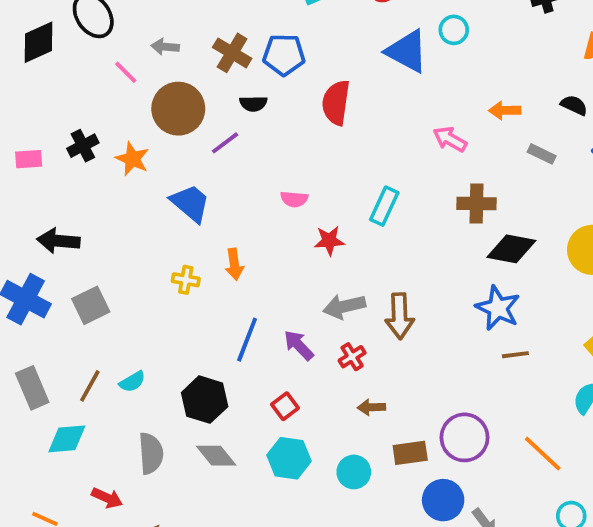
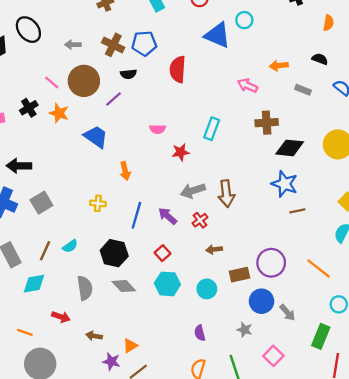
pink line: (126, 72) -> (52, 82), moved
yellow cross: (186, 280) -> (98, 203), moved

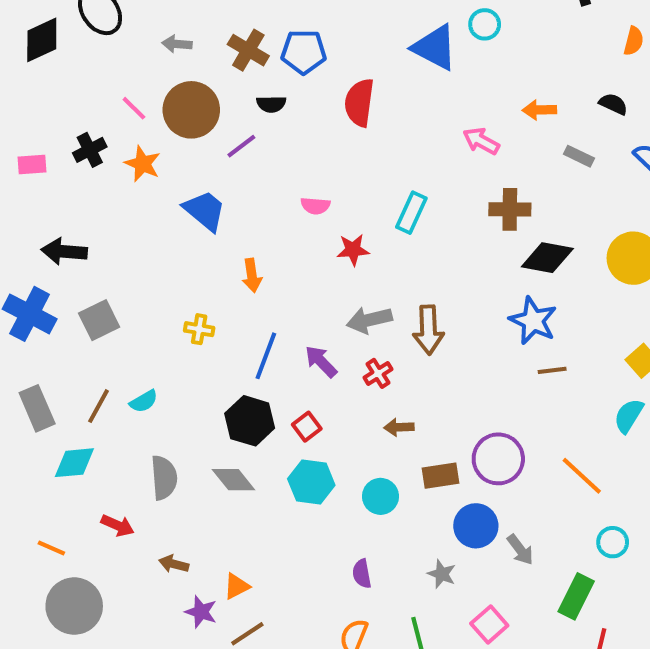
black hexagon: (114, 253) -> (250, 421), moved

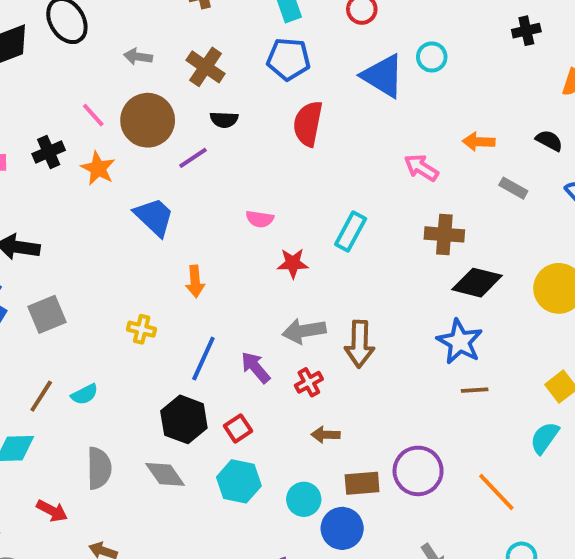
blue pentagon: (304, 52) -> (289, 59), moved
blue circle: (476, 526) -> (342, 528), moved

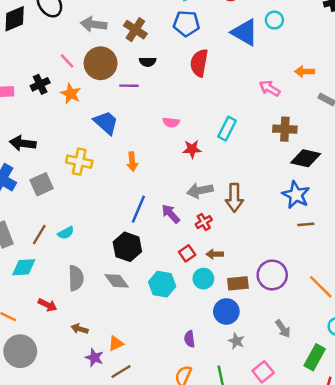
gray arrow: (138, 57) -> (94, 24), size x1.5
purple line: (193, 158) -> (129, 86), turned 36
yellow cross: (142, 329) -> (79, 162), moved, size x1.5
red square: (238, 428) -> (187, 253), moved
cyan circle: (304, 499) -> (203, 279), moved

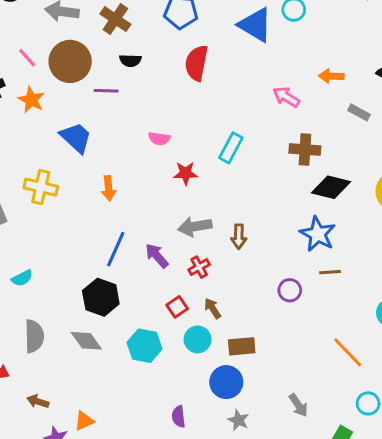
brown arrow: (234, 198) -> (239, 236), size x0.7
brown arrow: (215, 254) -> (213, 308), turned 56
purple circle: (272, 275) -> (290, 290), moved, size x0.6

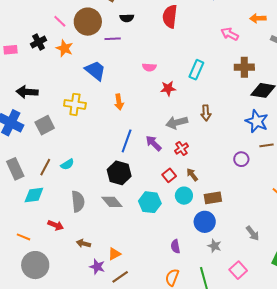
brown arrow: (239, 236) -> (206, 113), moved

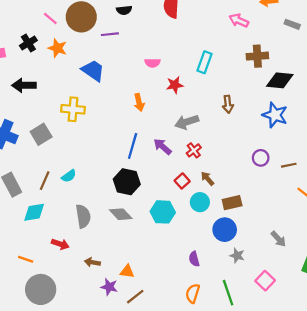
black arrow: (27, 92) -> (24, 85), moved
orange arrow: (119, 102) -> (139, 102), moved
brown arrow: (206, 113) -> (228, 104), moved
brown line: (266, 145) -> (289, 165), moved
orange triangle: (114, 254) -> (127, 271), turned 40

